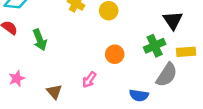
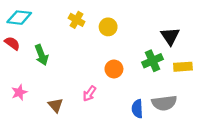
gray semicircle: (167, 75) -> (164, 103), moved, turned 50
blue semicircle: (139, 95) -> (137, 109), turned 78

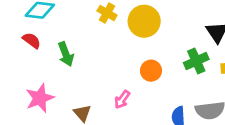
yellow circle: (108, 27) -> (144, 21), size x1.5
pink star: (19, 92) -> (40, 98), size x1.5

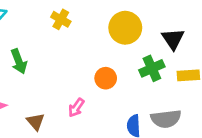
yellow circle: (144, 21) -> (125, 28), moved

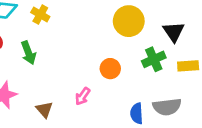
yellow cross: (61, 19) -> (40, 14), moved

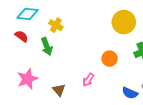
yellow cross: (40, 14) -> (56, 25), moved
blue semicircle: (137, 113) -> (130, 93), turned -63

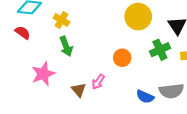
green arrow: (47, 46) -> (66, 46), moved
pink star: (28, 79) -> (43, 74), moved
brown triangle: (59, 90) -> (79, 90), moved

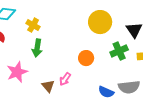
green arrow: (66, 46) -> (37, 48), turned 30

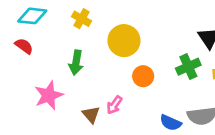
yellow circle: (100, 22) -> (124, 41), moved
yellow cross: (33, 25) -> (82, 19), moved

